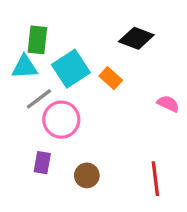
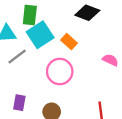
green rectangle: (37, 40) -> (30, 15), moved
pink circle: (61, 120) -> (60, 72), moved

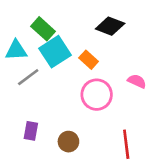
green rectangle: (30, 15) -> (43, 29), turned -54
pink circle: (60, 72) -> (97, 95), moved

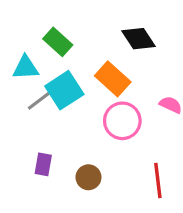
black diamond: (110, 26) -> (138, 39), turned 36
cyan square: (55, 52) -> (64, 90), moved
orange rectangle: (89, 60) -> (113, 79), size x1.5

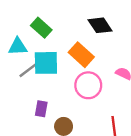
cyan square: (64, 90) -> (46, 63), turned 32
purple rectangle: (43, 164) -> (41, 109), moved

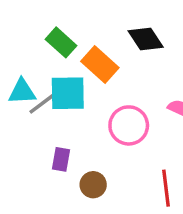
cyan triangle: (18, 46) -> (22, 92), moved
orange rectangle: (81, 55) -> (100, 64), moved

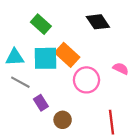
orange rectangle: (100, 64) -> (67, 55), moved
gray line: (42, 103) -> (20, 82), moved, turned 66
purple rectangle: (61, 159) -> (41, 103), turned -42

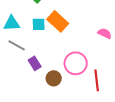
cyan square: (45, 58) -> (39, 24), size x0.6
pink circle: (86, 80) -> (76, 63), moved

